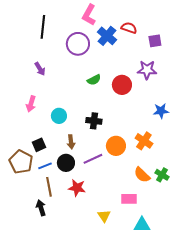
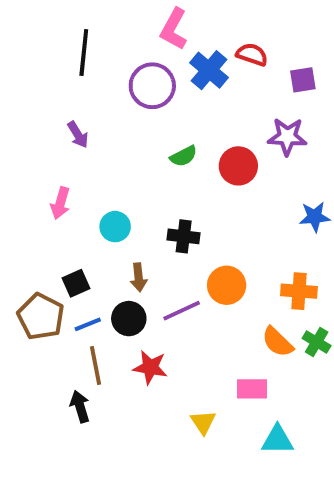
orange cross: (144, 141) -> (299, 291), moved, turned -30

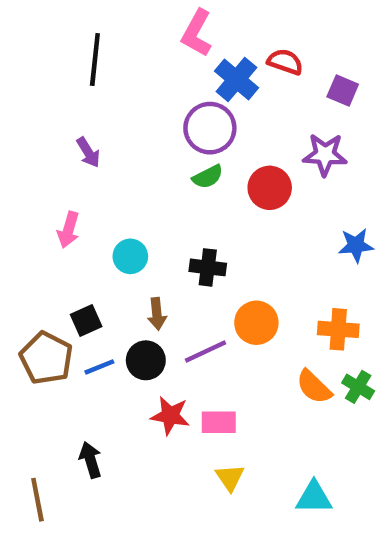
purple square: (303, 80) -> (343, 90), turned 32
purple circle: (152, 86) -> (210, 128), moved
brown line: (96, 365) -> (37, 500), moved
pink rectangle: (252, 389) -> (219, 422), moved

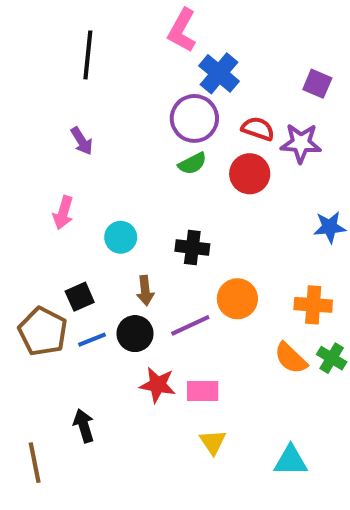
red semicircle: (285, 62) -> (258, 129), moved

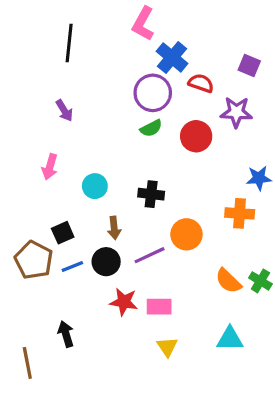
red semicircle: (258, 129) -> (201, 83), moved
orange cross: (313, 305) -> (240, 213), moved
cyan triangle: (291, 461) -> (230, 339), moved

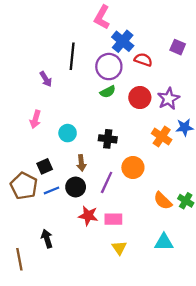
black line: (69, 43) -> (72, 56), moved
purple star: (236, 112) -> (169, 99), moved, turned -30
orange cross: (240, 213) -> (162, 137), moved, turned 30
purple line: (150, 255) -> (107, 182), turned -40

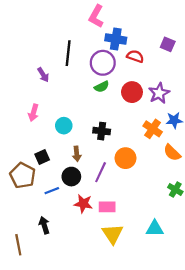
blue cross: (123, 41) -> (116, 39), turned -30
blue line: (52, 190) -> (52, 191), moved
orange semicircle: (163, 201) -> (172, 153), moved
yellow triangle: (119, 248) -> (113, 234), size x1.5

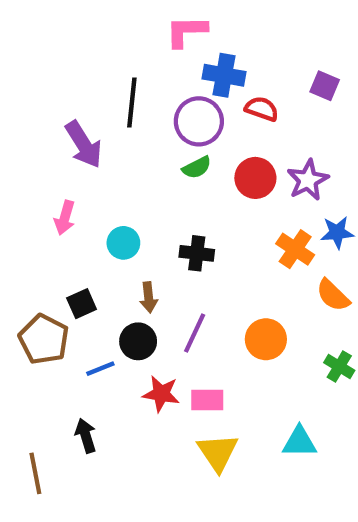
pink L-shape: (96, 16) -> (186, 31), turned 60
purple arrow: (43, 75) -> (84, 144), size x1.6
orange circle: (125, 158) -> (266, 339), moved

